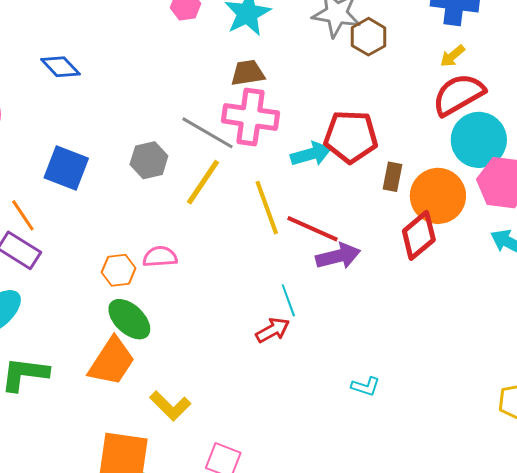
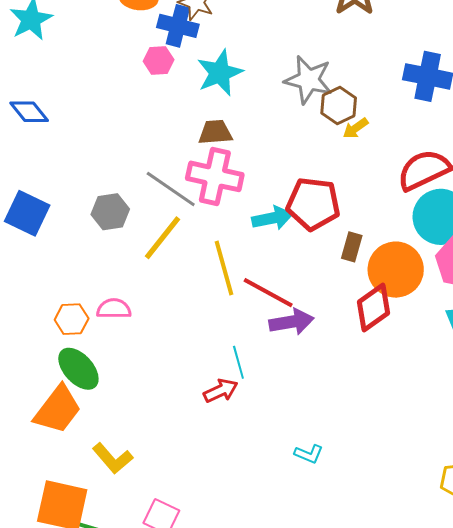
yellow arrow: (452, 56) -> (355, 128), moved

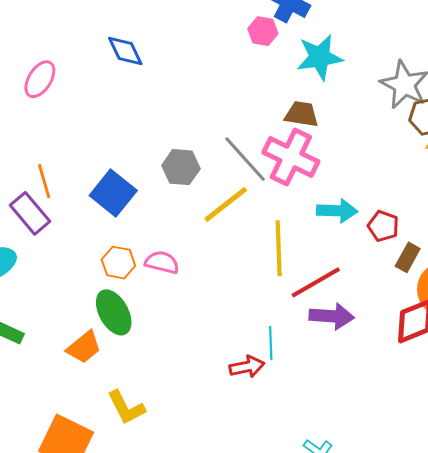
red pentagon: (313, 204) -> (383, 226), moved, size x0.6
blue square: (27, 213) -> (113, 193), moved
red line: (268, 293) -> (316, 282), turned -72
orange trapezoid: (58, 409) -> (84, 347), size x0.7

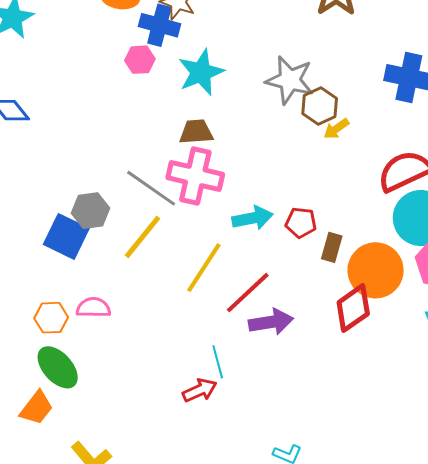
blue square: (113, 193) -> (66, 236), moved
yellow line: (279, 248) -> (204, 268), turned 48

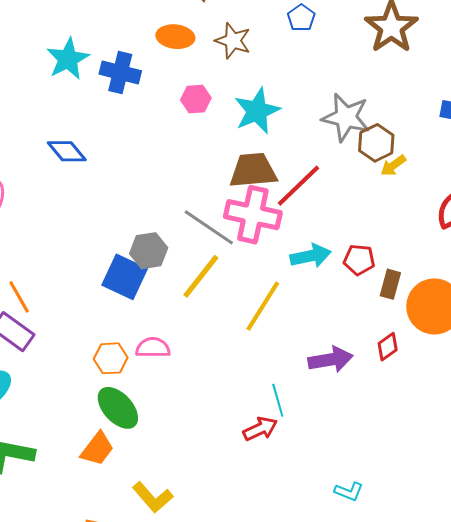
blue cross: (159, 25) -> (120, 72), moved
brown trapezoid: (196, 132) -> (253, 170), size x1.4
red line: (248, 293) -> (299, 186), moved
red diamond: (353, 308) -> (388, 347), moved, size x0.6

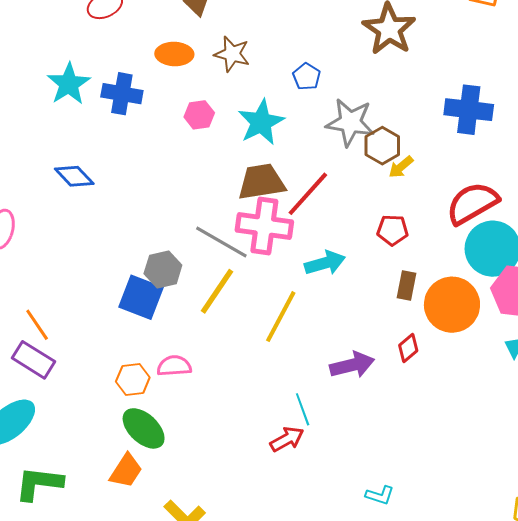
blue pentagon: (301, 18) -> (307, 77), moved
red pentagon: (359, 260) -> (393, 230), moved

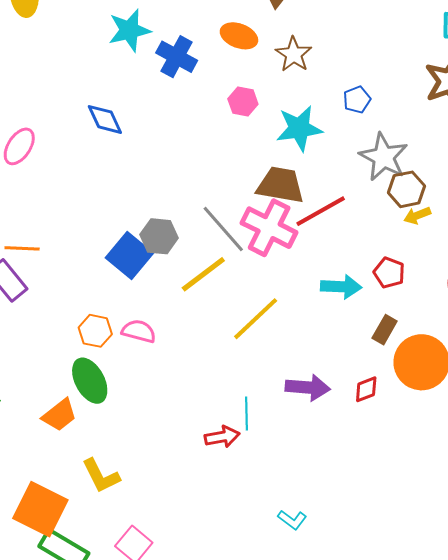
cyan arrow: (325, 263) -> (341, 287), moved
orange line: (37, 325) -> (22, 248), turned -72

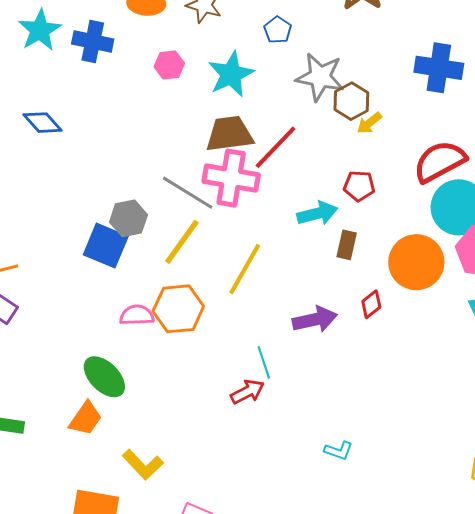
brown rectangle: (385, 330) -> (347, 245), moved
orange hexagon: (95, 331) -> (178, 309), moved, size x1.5

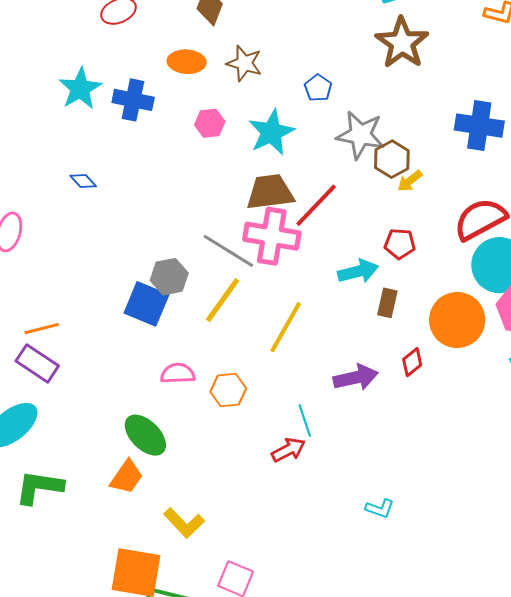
blue diamond: (43, 123) -> (83, 181), size x0.7
orange hexagon: (178, 309) -> (228, 390), moved, size x0.7

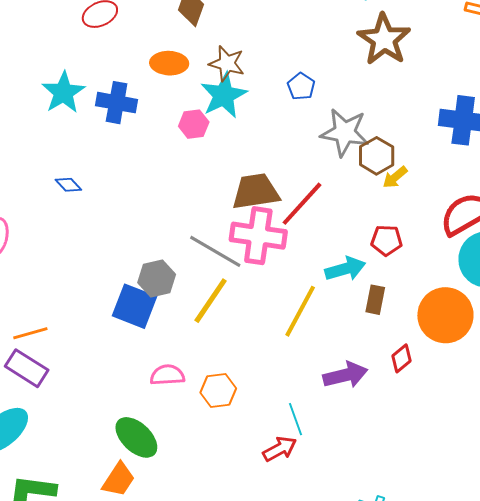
cyan star: (271, 132) -> (224, 95), moved
yellow line: (286, 327) -> (300, 311), moved

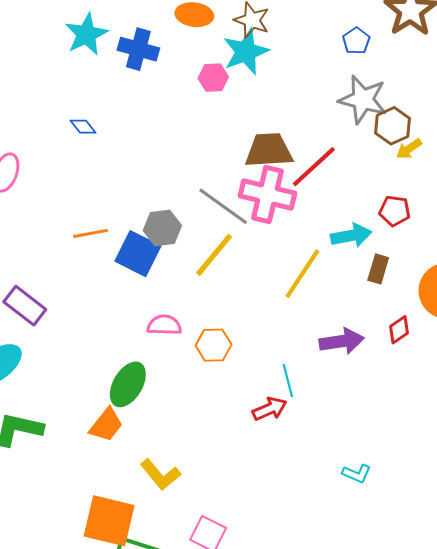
blue pentagon: (301, 86) -> (356, 41), moved
orange line: (30, 333) -> (91, 233), moved
green ellipse: (136, 437) -> (128, 384), turned 72

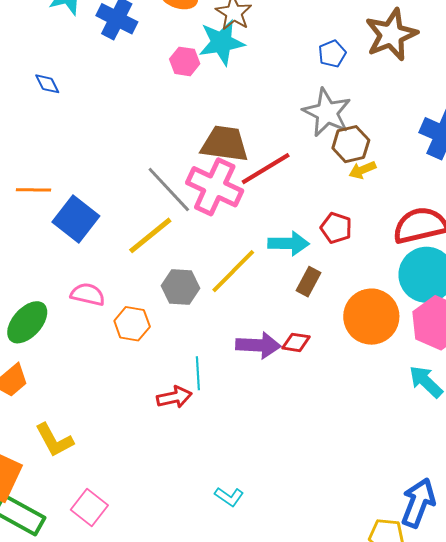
gray hexagon: (162, 228) -> (181, 287), moved
red diamond: (399, 330) -> (296, 342), moved, turned 32
green ellipse: (128, 384) -> (27, 322), moved
cyan L-shape: (357, 474) -> (229, 497), moved

